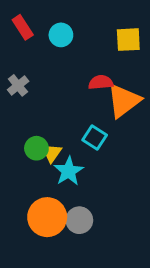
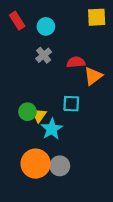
yellow square: (128, 40) -> (97, 17), moved
gray cross: (18, 85) -> (44, 55), moved
orange triangle: (124, 101) -> (93, 76), size x0.7
cyan square: (95, 138) -> (71, 104), turned -30

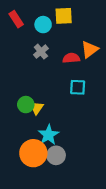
yellow square: (97, 17) -> (64, 16), moved
orange triangle: (93, 76) -> (90, 49), moved
cyan square: (71, 104) -> (78, 87), moved
cyan star: (52, 129) -> (48, 135), moved

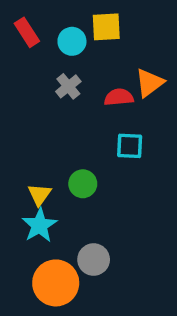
green circle: (26, 105) -> (83, 184), moved
yellow triangle: (37, 108) -> (39, 195), moved
cyan star: (48, 135) -> (39, 225), moved
orange circle: (33, 153) -> (56, 283), moved

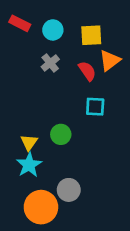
yellow square: (106, 27) -> (91, 35), moved
red rectangle: (27, 32) -> (20, 23), turned -30
red semicircle: (119, 97) -> (87, 71), turned 60

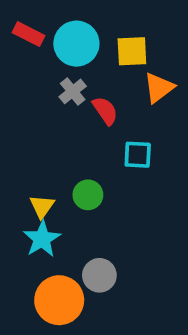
cyan circle: (53, 30) -> (76, 44), size x1.5
red semicircle: (87, 71) -> (105, 111), moved

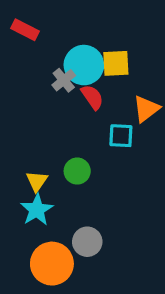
cyan circle: (76, 44) -> (84, 65), moved
yellow square: (132, 51) -> (116, 63), moved
orange triangle: (159, 88) -> (146, 109), moved

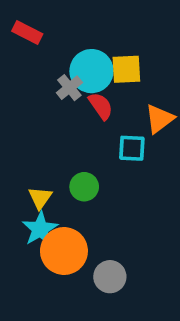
gray circle: (87, 242) -> (110, 277), moved
orange circle: (52, 264) -> (64, 251), moved

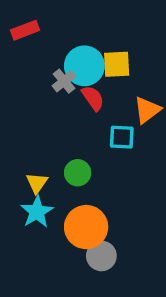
red rectangle: (27, 33) -> (25, 30), turned -48
orange circle: (64, 251) -> (86, 227), moved

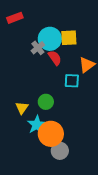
cyan star: (37, 212) -> (37, 125), moved

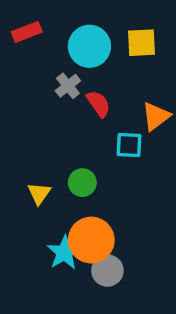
yellow square: (69, 38) -> (141, 43), moved
cyan circle: (50, 39) -> (89, 46), moved
cyan star: (37, 125) -> (64, 253), moved

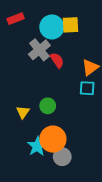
yellow square: (141, 43) -> (71, 25), moved
gray cross: (68, 86) -> (39, 50), size x1.5
cyan square: (129, 145) -> (87, 88), moved

